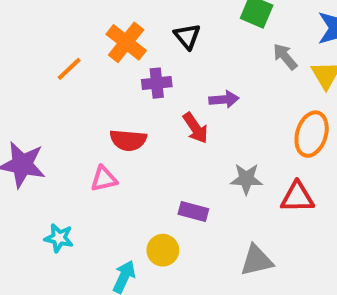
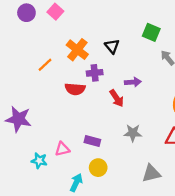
red semicircle: (128, 140) -> (75, 89), moved
pink triangle: (104, 179) -> (62, 149), moved
gray star: (246, 179) -> (133, 133), moved
purple rectangle: (193, 211) -> (92, 141), moved

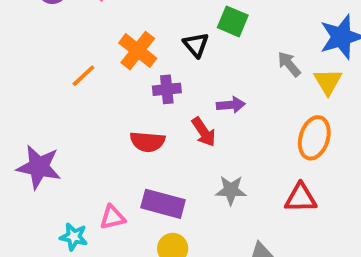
green square: (151, 32) -> (233, 21), moved
red semicircle: (75, 89) -> (147, 142), moved
purple rectangle: (92, 141) -> (163, 204), size x1.5

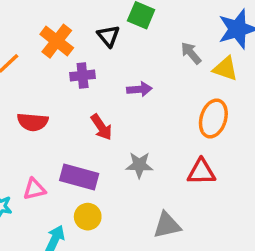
yellow triangle: (328, 82) -> (225, 69), turned -40
red arrow: (204, 132) -> (101, 127), moved
red semicircle: (147, 142) -> (33, 122), moved

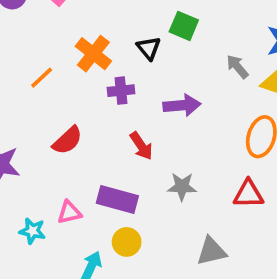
purple arrow: (139, 89) -> (182, 105), size x1.4
red semicircle: (33, 122) -> (67, 140), turned -48

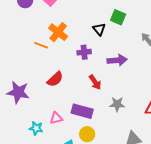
orange cross: (93, 54) -> (58, 32), moved
orange line: (42, 78) -> (41, 45), turned 64

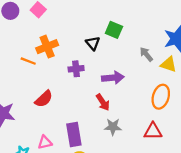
orange cross: (58, 32) -> (47, 47), turned 30
red arrow: (95, 82) -> (103, 102), moved
purple rectangle: (82, 111) -> (74, 135), turned 65

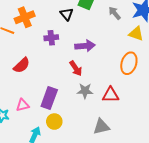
gray arrow: (146, 54) -> (115, 13), moved
red triangle: (153, 131) -> (111, 95), moved
purple rectangle: (74, 135) -> (49, 98), turned 30

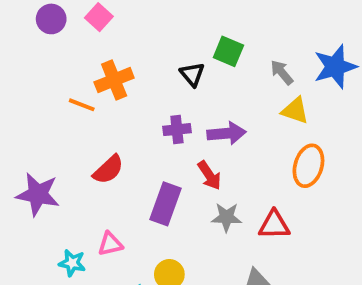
yellow triangle: (136, 34) -> (295, 110), moved
purple cross: (51, 38) -> (177, 130), moved
purple rectangle: (49, 98) -> (166, 204), moved

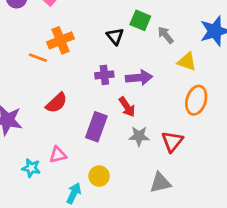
gray arrow: (282, 72) -> (166, 35), moved
red triangle: (274, 225) -> (172, 141), turned -50

